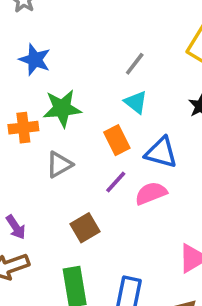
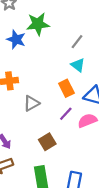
green star: (62, 108) -> (38, 24), moved

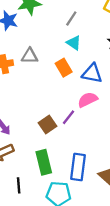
gray triangle: (31, 103) -> (30, 56), moved, turned 35
purple line: (66, 114) -> (69, 117), moved

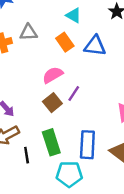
pink semicircle: (88, 100) -> (53, 75), moved
black line: (19, 185) -> (27, 155), moved

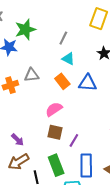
purple line: (74, 93) -> (74, 140), moved
brown square: (52, 103) -> (55, 132), turned -35

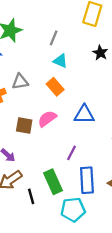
blue triangle: (88, 83) -> (84, 114), moved
brown square: (55, 132) -> (24, 125), moved

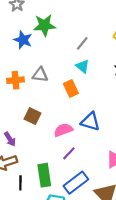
pink semicircle: (47, 119) -> (63, 130), moved
blue rectangle: (87, 180) -> (76, 183), turned 40

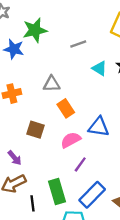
gray line: (82, 43) -> (78, 44), turned 40
cyan triangle: (83, 66) -> (99, 68), moved
gray triangle: (40, 75) -> (52, 84), moved
orange rectangle: (71, 89) -> (66, 108), moved

